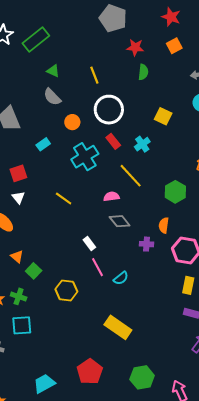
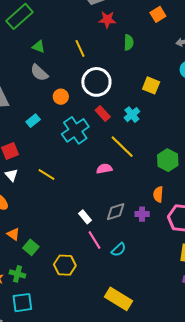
red star: (135, 47) -> (107, 20), moved
yellow line: (64, 199) -> (47, 174), moved
gray diamond: (120, 221) -> (116, 212), moved, turned -65

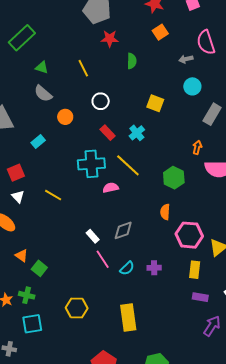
white circle: (96, 82) -> (101, 101), size x0.6
cyan cross: (75, 130) -> (91, 164), moved, turned 32
purple cross: (142, 214) -> (154, 268), moved
yellow hexagon: (65, 265) -> (77, 308), moved
yellow rectangle: (119, 299) -> (128, 317), turned 52

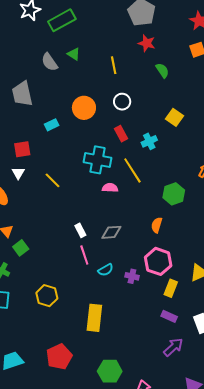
green semicircle: (132, 61) -> (162, 70), turned -49
gray semicircle: (43, 93) -> (50, 62), moved
orange circle: (65, 117) -> (84, 108), size x1.5
pink hexagon: (189, 235) -> (158, 261), moved

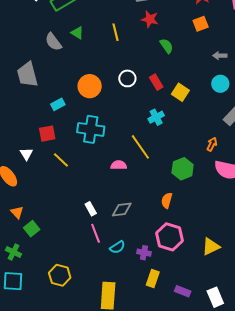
yellow line: (114, 65) -> (115, 32), moved
red rectangle: (121, 134) -> (156, 82), moved
red square: (22, 149) -> (47, 134), moved
cyan cross: (97, 160) -> (91, 129), moved
yellow rectangle: (171, 288) -> (153, 279), moved

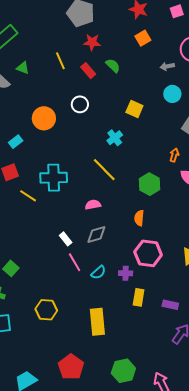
red rectangle: (156, 82) -> (88, 71), moved
cyan cross: (91, 129) -> (54, 178), moved
pink semicircle: (119, 165) -> (93, 205), moved

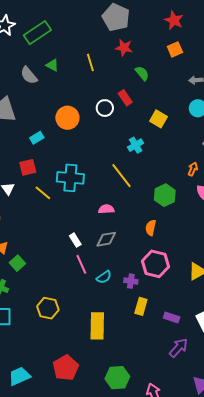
red rectangle: (88, 71) -> (125, 98), moved

